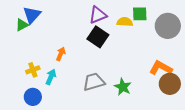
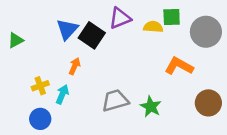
blue triangle: (32, 15) -> (67, 29), moved
green triangle: (22, 25) -> (16, 40), moved
black square: (98, 37) -> (92, 35), moved
orange L-shape: (161, 68) -> (179, 66), moved

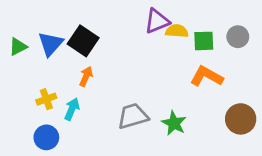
green square: (172, 17) -> (204, 41), moved
purple triangle: (120, 18) -> (157, 21), moved
blue triangle: (67, 29) -> (51, 44), moved
gray circle: (206, 32) -> (238, 37), size x0.6
black square: (92, 35) -> (83, 41), moved

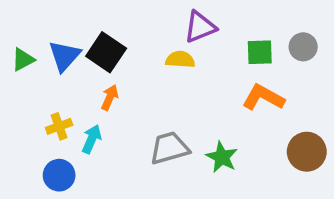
yellow semicircle: (177, 31) -> (180, 59), moved

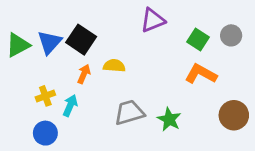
green square: (260, 52) -> (198, 40), turned 35
green triangle: (23, 59) -> (18, 45), size x1.4
yellow semicircle: (180, 59) -> (114, 66), moved

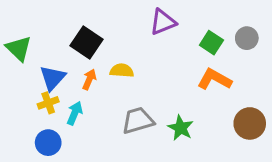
blue triangle: (49, 42) -> (53, 78), moved
green triangle: (18, 45) -> (19, 48), turned -48

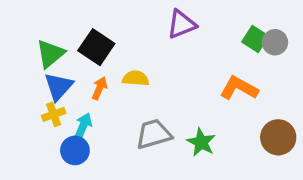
green square: (211, 43) -> (255, 39), moved
green triangle: (19, 48) -> (50, 54), moved, turned 36
blue circle: (48, 143) -> (75, 150), moved

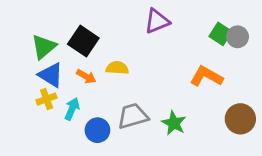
blue triangle: (59, 87) -> (51, 75), turned -40
orange arrow: (100, 88) -> (86, 76), turned 96
blue circle: (75, 150) -> (97, 130), moved

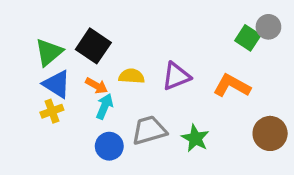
purple triangle: (157, 21) -> (176, 76), moved
gray circle: (238, 37) -> (268, 27), moved
cyan arrow: (72, 109) -> (104, 106), moved

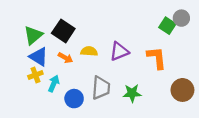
orange L-shape: (232, 86) -> (157, 58), turned 55
cyan arrow: (104, 106) -> (54, 84), moved
gray trapezoid: (149, 130) -> (101, 88), turned 110
green star: (195, 138) -> (132, 93), turned -30

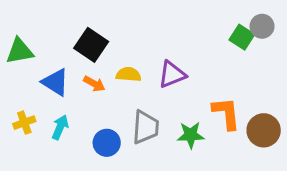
green triangle: (33, 35) -> (20, 51), moved, turned 30
orange L-shape: (157, 58) -> (226, 113), moved
yellow cross: (35, 75) -> (24, 123), moved
cyan arrow: (54, 84) -> (60, 127), moved

